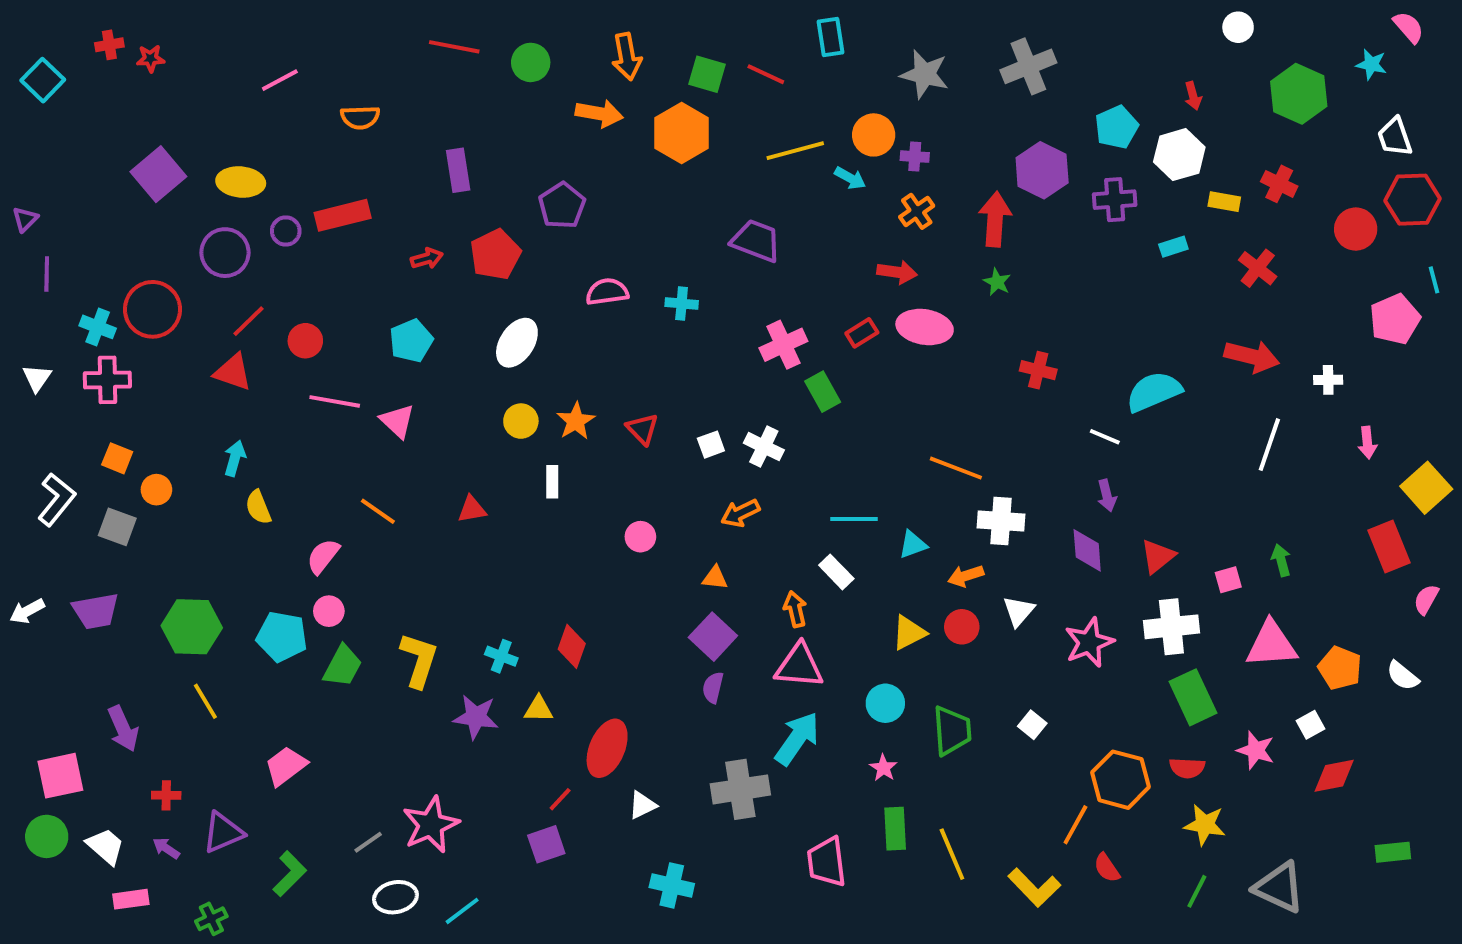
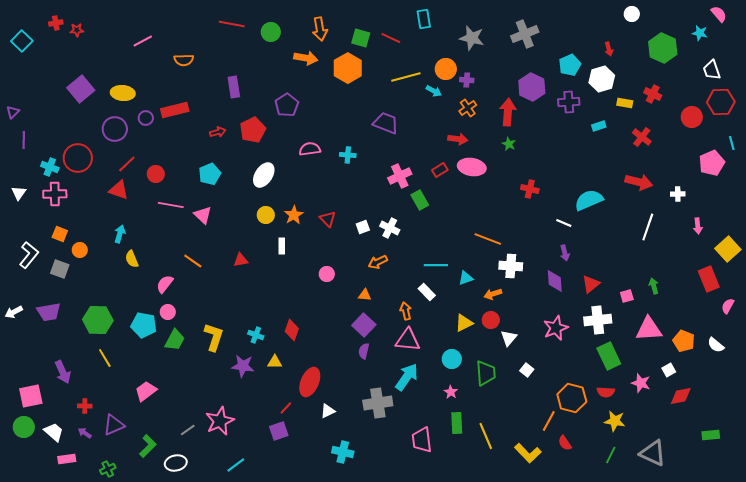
white triangle: (1019, 611) -> (509, 338), moved
white ellipse: (395, 897) -> (176, 463), moved

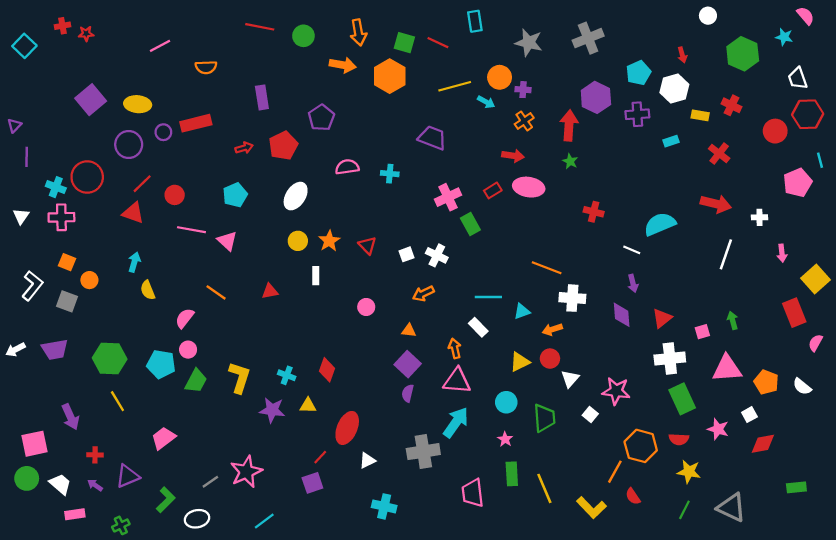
pink star: (556, 328) -> (616, 391), moved, turned 30

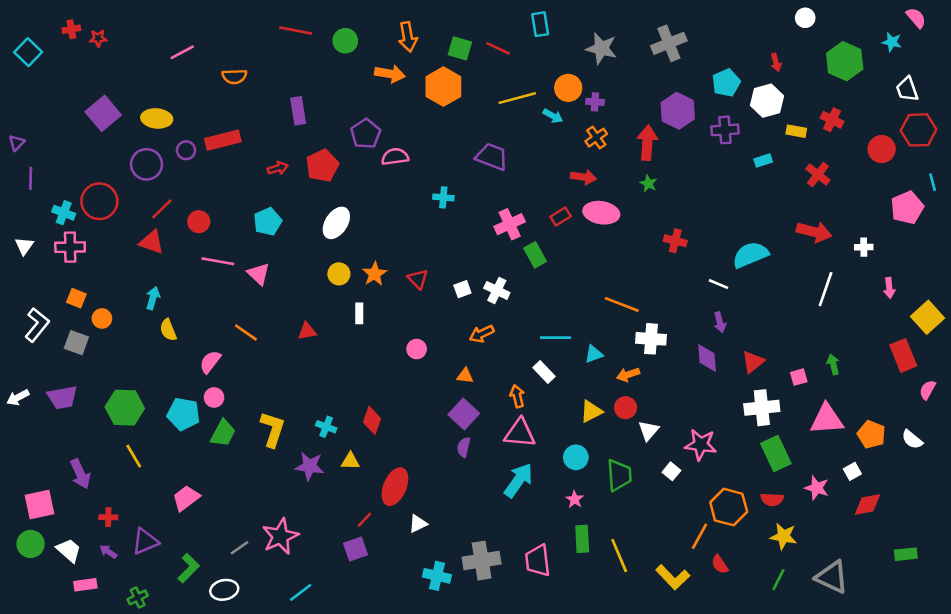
pink semicircle: (347, 167) -> (395, 157), moved
gray cross: (423, 452) -> (482, 561), moved

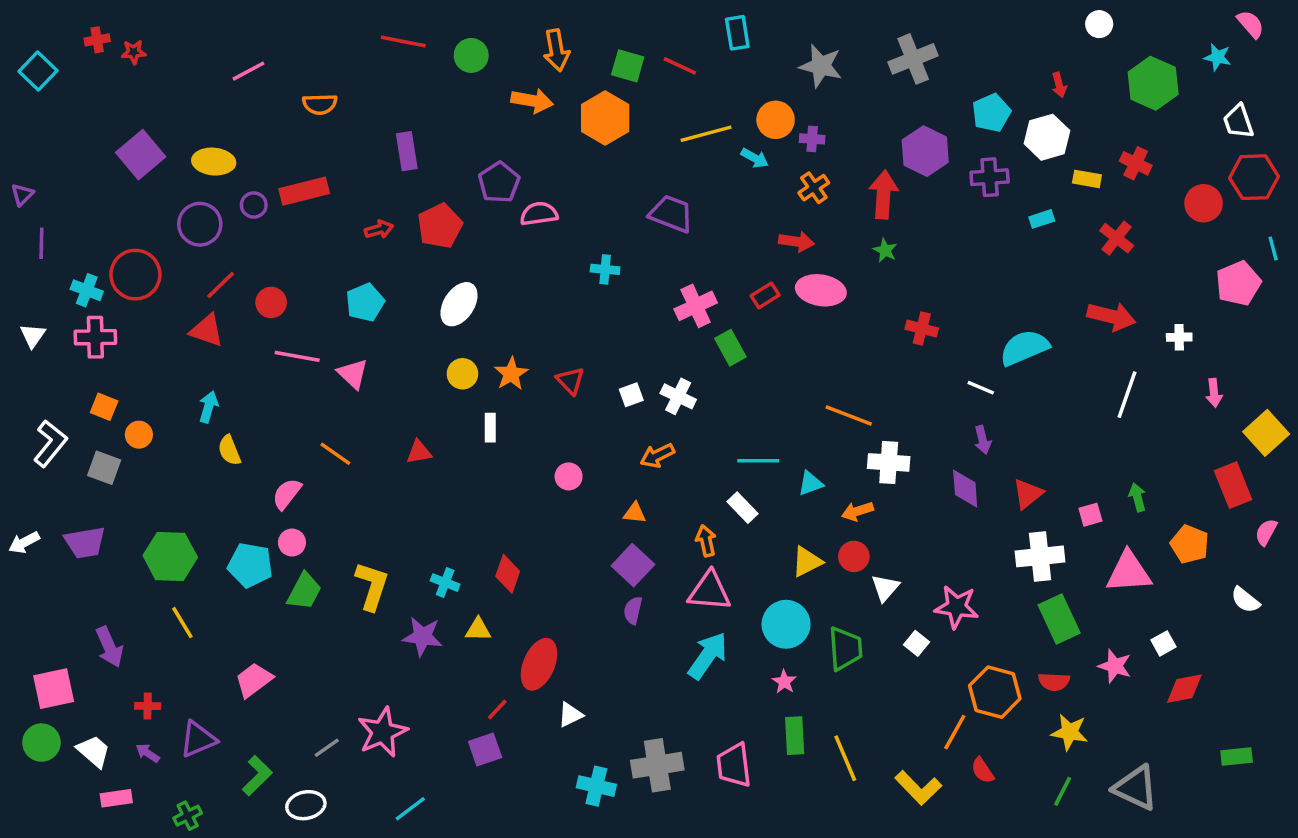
orange pentagon: (871, 434) -> (1190, 544), moved
cyan circle: (576, 457) -> (786, 624), size x1.4

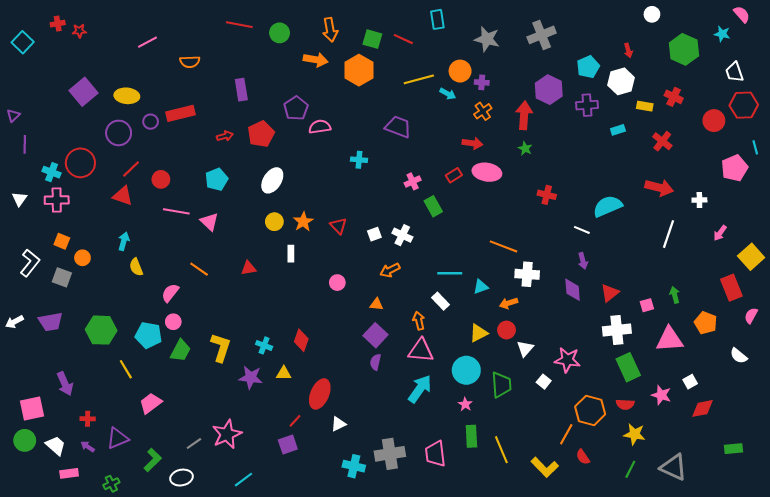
pink cross: (696, 306) -> (413, 181), size x0.7
pink arrow: (1214, 393) -> (720, 233), turned 42
yellow line: (182, 623) -> (126, 369), moved

